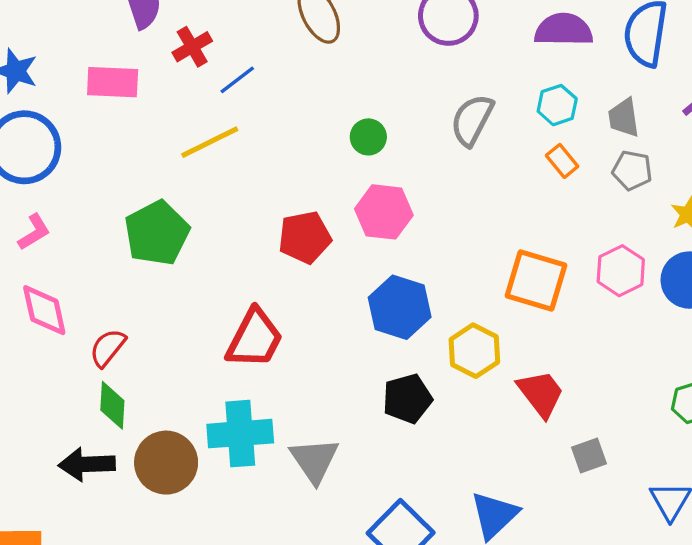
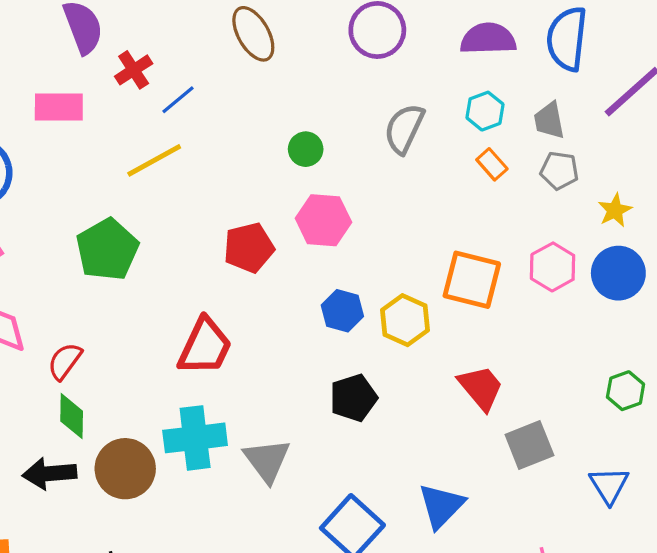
blue hexagon: (400, 307) -> (342, 311), size x0.7
yellow hexagon: (474, 351) -> (405, 320), moved
gray square: (589, 456) -> (529, 445), size x1.4

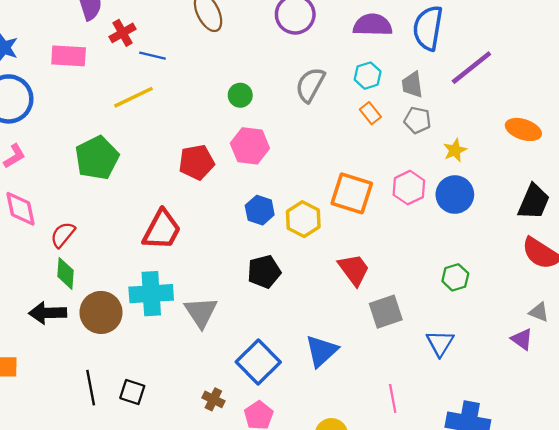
blue line: (178, 100) -> (153, 56), turned 50

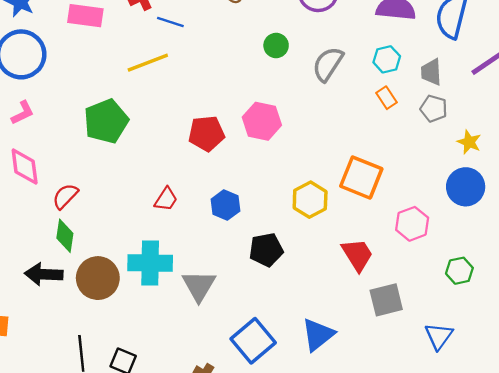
green circle: (240, 95) -> (276, 45), moved
yellow star: (455, 150) -> (469, 142), turned -30
pink hexagon: (409, 188) -> (412, 224), moved
blue hexagon: (260, 210) -> (226, 205), moved
red trapezoid: (162, 230) -> (166, 199), size x0.6

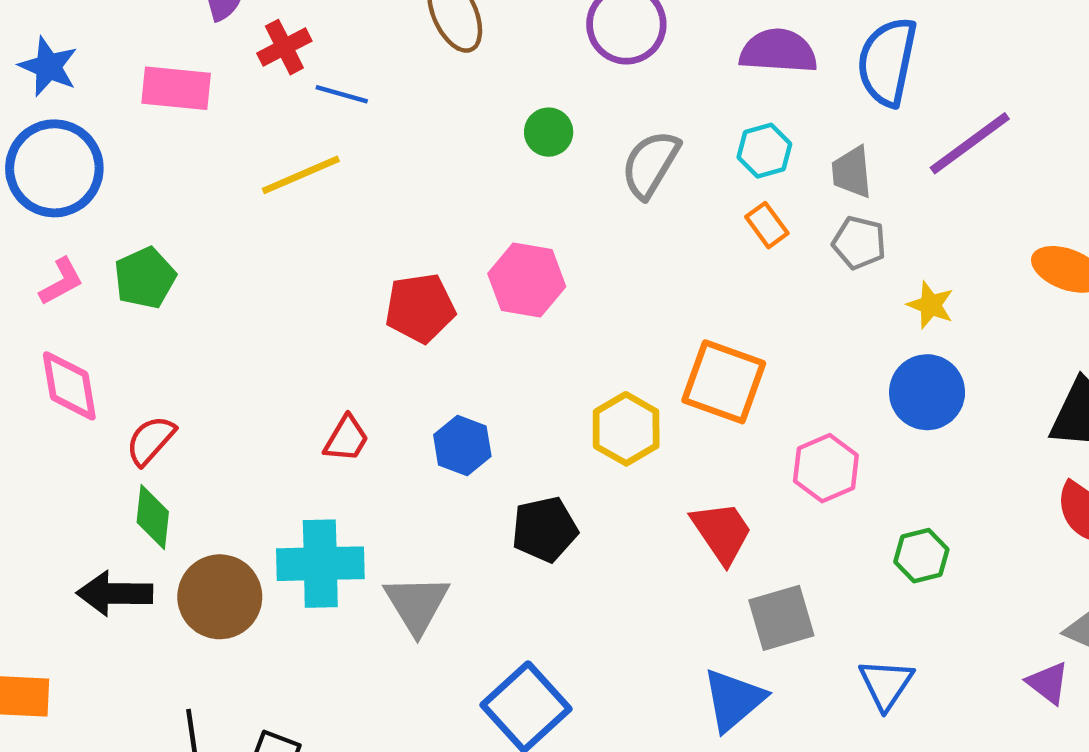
green pentagon: (106, 121) -> (145, 278), moved, size x0.7
blue triangle: (318, 335) -> (734, 700), moved

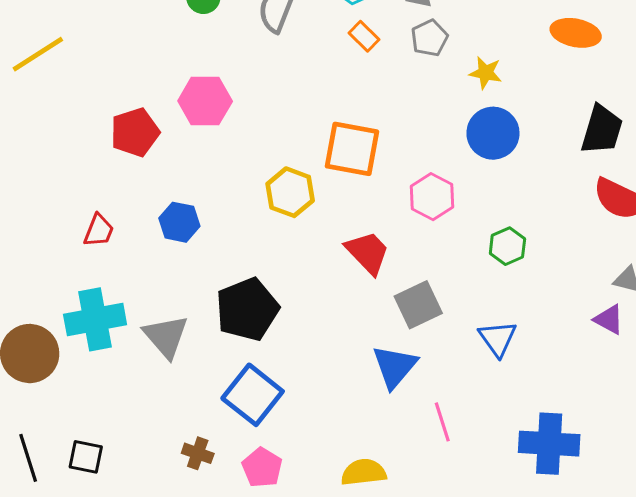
gray pentagon: (859, 243) -> (429, 38), turned -30
black pentagon: (545, 529) -> (247, 309), moved, size x1.4

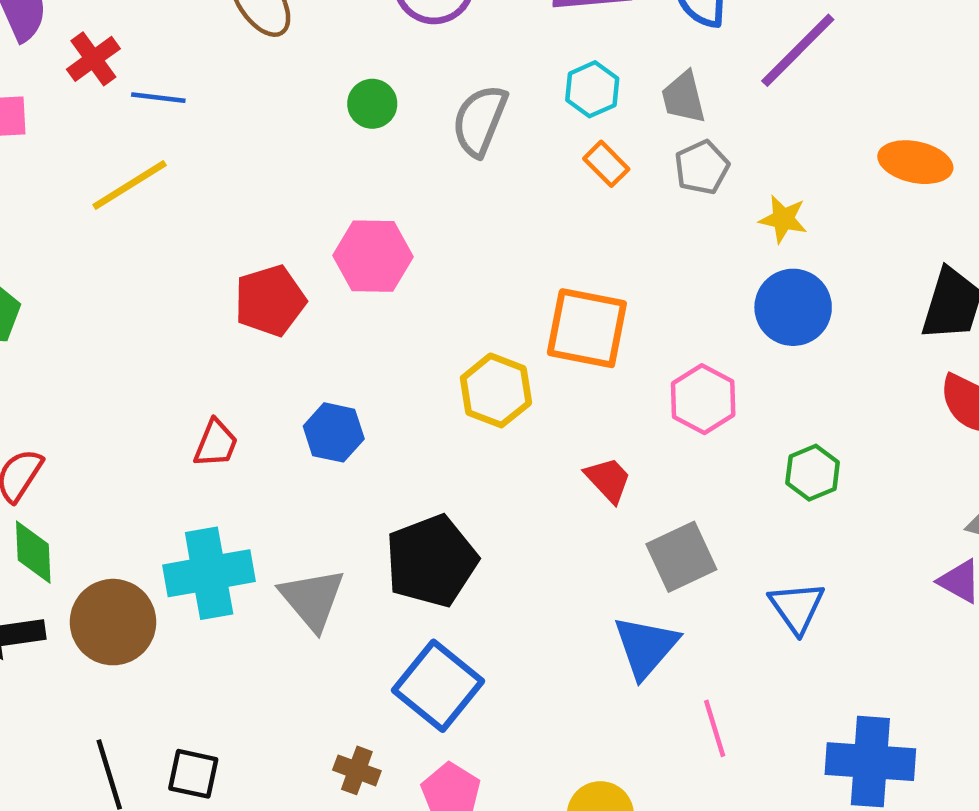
red trapezoid: (368, 253) -> (608, 480), size x0.7

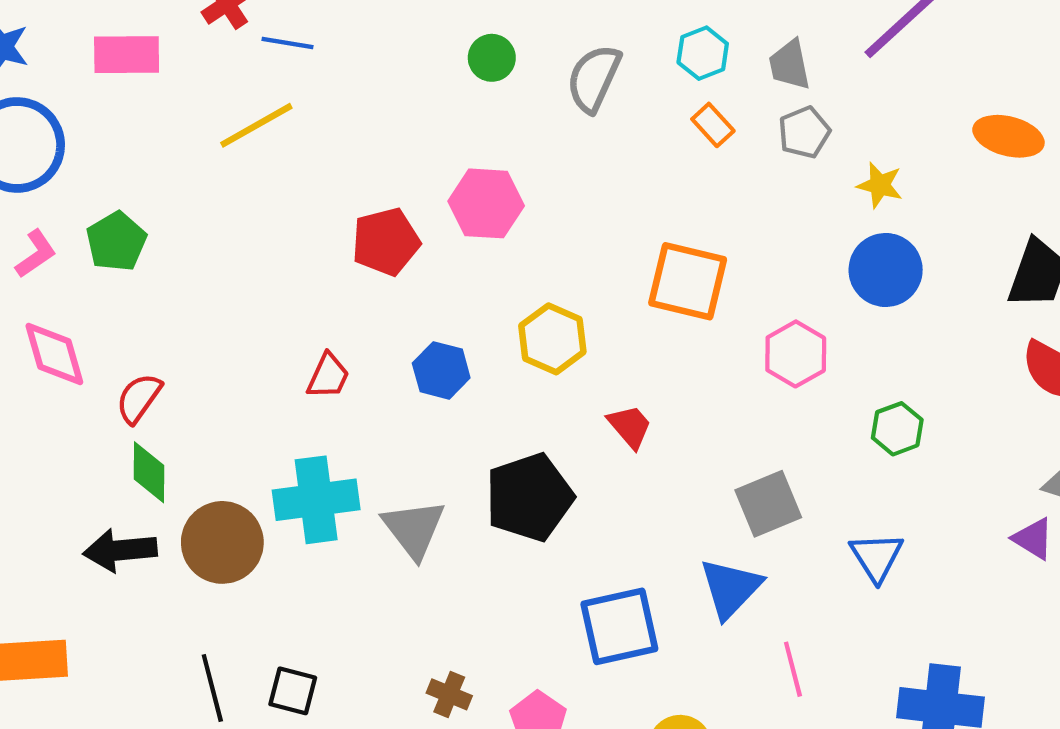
yellow hexagon: (496, 390) -> (552, 339), moved
red trapezoid: (608, 480) -> (630, 426), moved
blue square: (438, 686) -> (619, 626), moved, turned 36

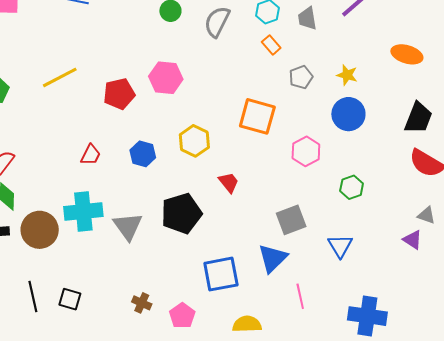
yellow line: (256, 125) -> (60, 77), moved
gray pentagon: (804, 132) -> (301, 77), moved

